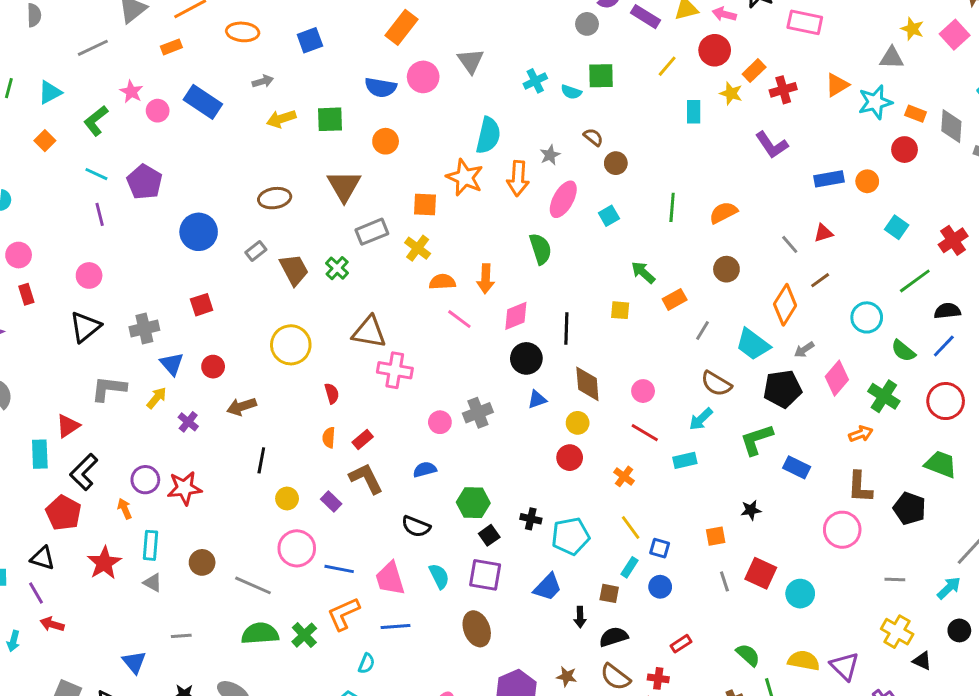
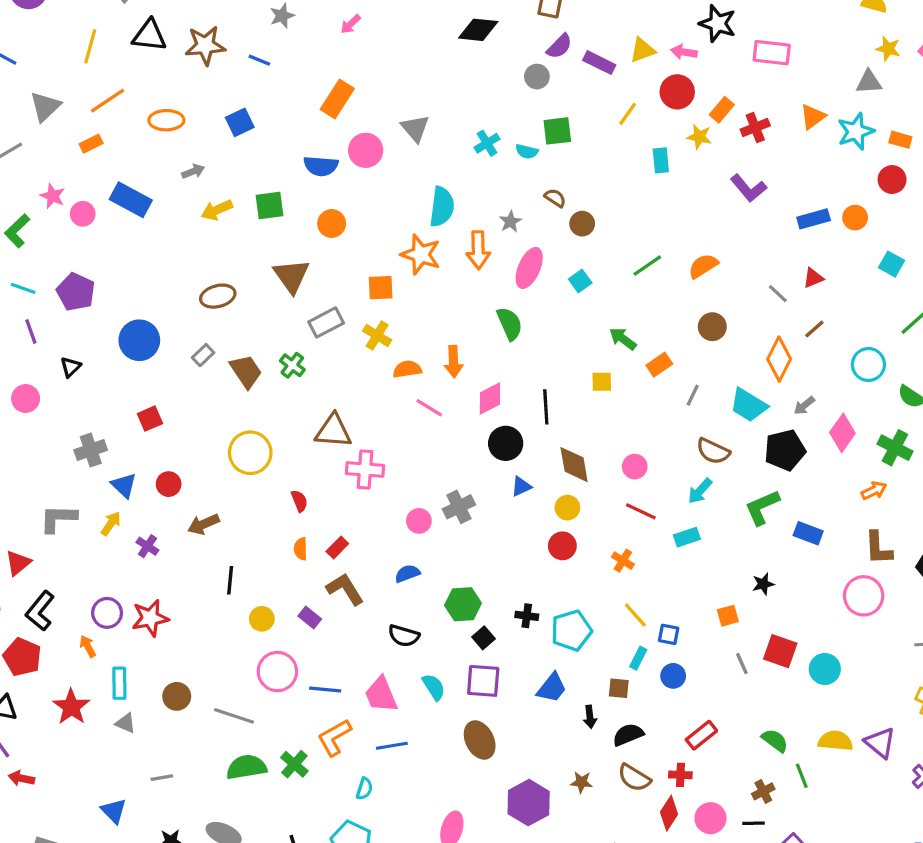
green line: (672, 207) -> (647, 266), turned 56
black triangle: (85, 327) -> (70, 367), moved, size x0.6
red rectangle: (681, 644) -> (701, 735), size x1.4

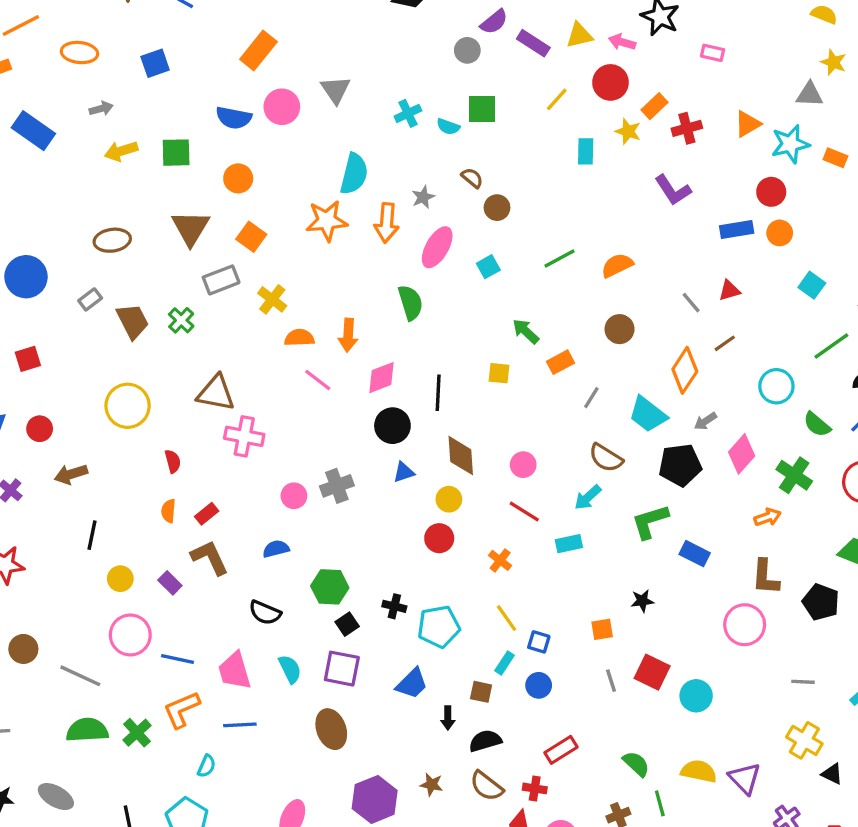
pink rectangle: (772, 53) -> (713, 53), size x0.6
red circle: (892, 180) -> (771, 192), moved
orange star: (421, 254) -> (327, 221), turned -30
orange square: (381, 288) -> (251, 237), moved, turned 32

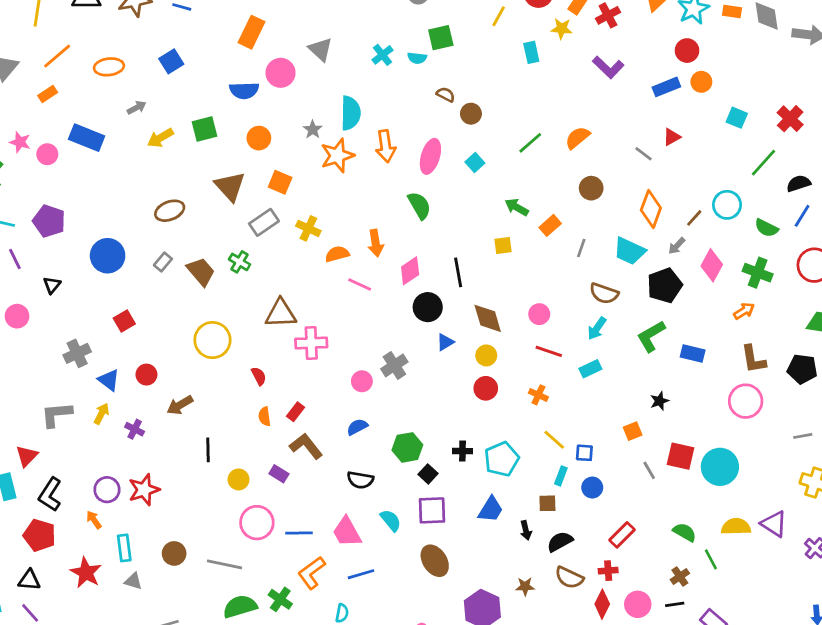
gray star: (423, 197) -> (313, 130), moved
brown line: (725, 343) -> (694, 218), moved
cyan circle: (696, 696) -> (720, 467), size x1.4

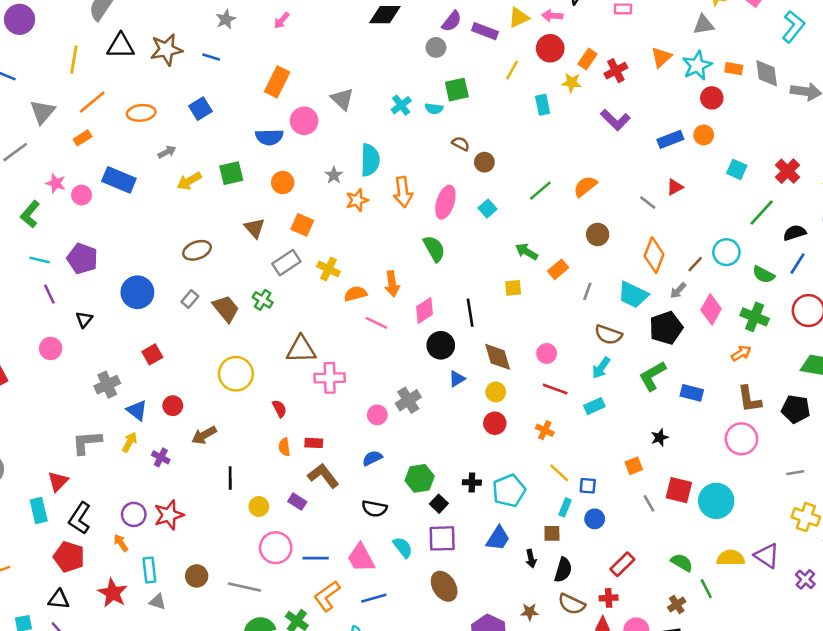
red circle: (687, 51) -> (712, 98), moved
orange star: (337, 156) -> (357, 200), size x0.7
brown triangle: (230, 186) -> (255, 228), size x0.7
red rectangle: (295, 412) -> (314, 443), turned 54
black semicircle: (560, 542) -> (563, 570), turned 135

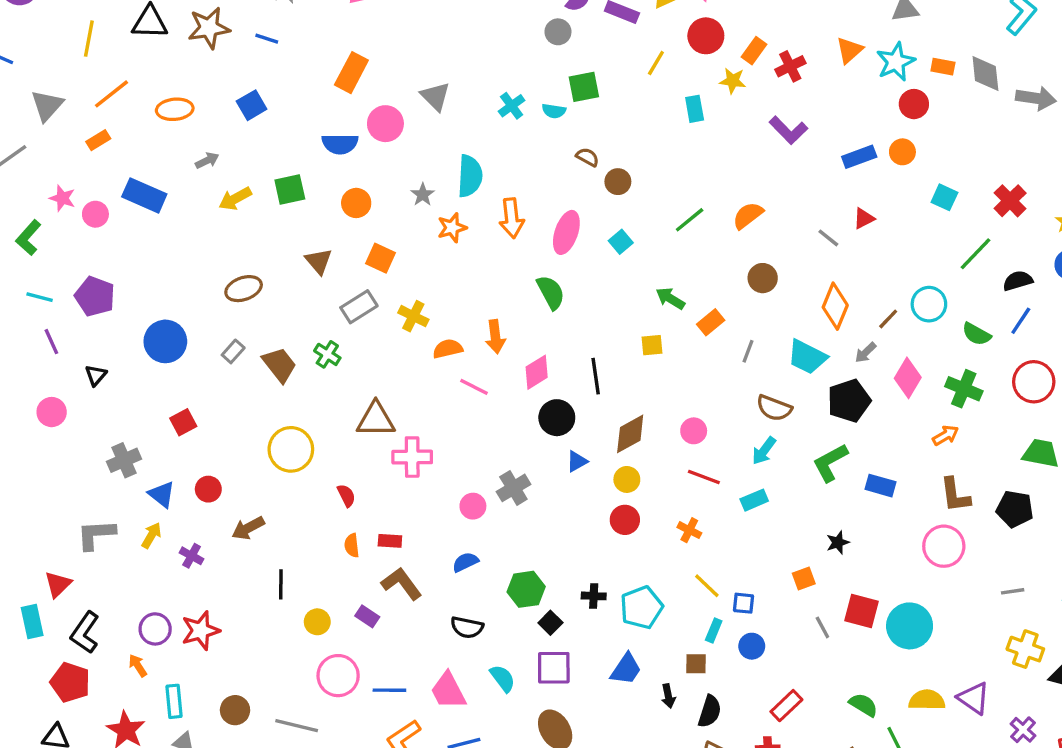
brown diamond: (498, 357) -> (630, 434), turned 76

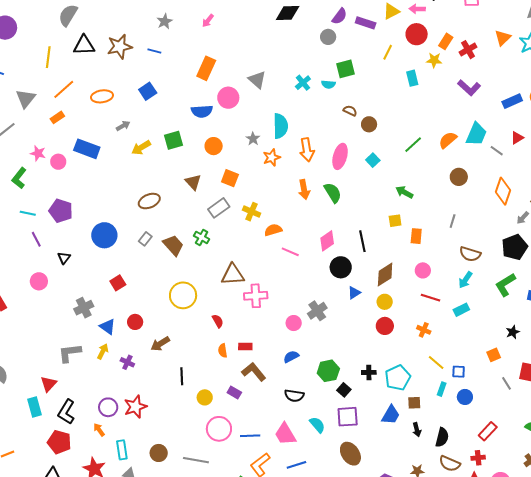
orange rectangle: (711, 322) -> (416, 236), moved, turned -42
orange arrow: (495, 337) -> (304, 189), moved
cyan trapezoid: (807, 357) -> (476, 134), moved, turned -90
brown square: (696, 664) -> (414, 403), moved

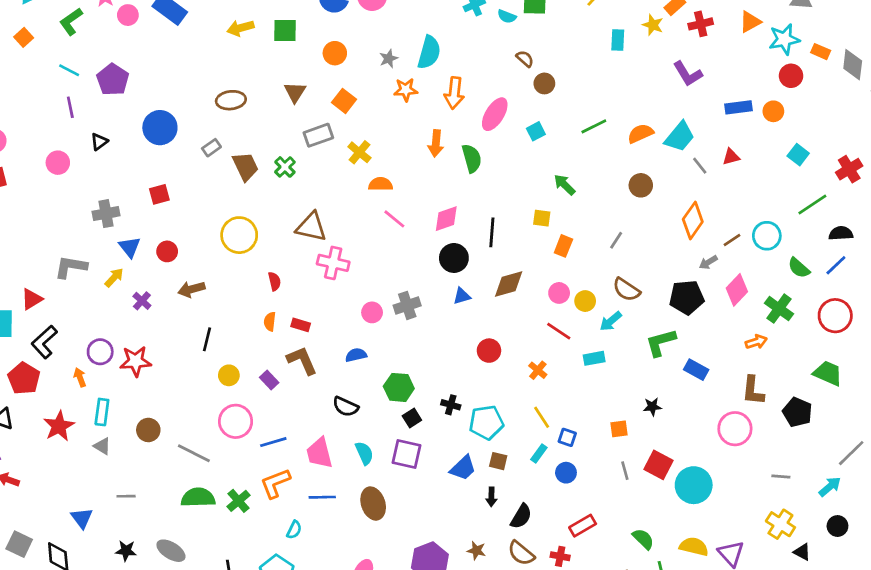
yellow circle: (385, 302) -> (585, 301), moved
blue line: (250, 436) -> (273, 442), turned -30
brown ellipse: (350, 454) -> (373, 504), moved

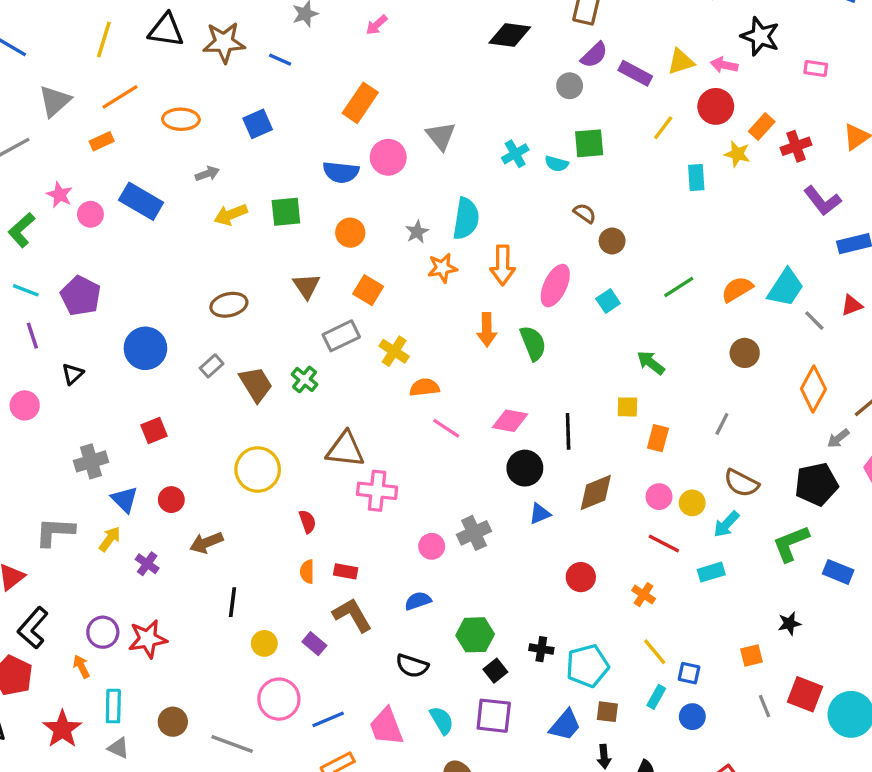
purple L-shape: (688, 74) -> (822, 201), moved
pink diamond: (446, 219) -> (510, 421), turned 36

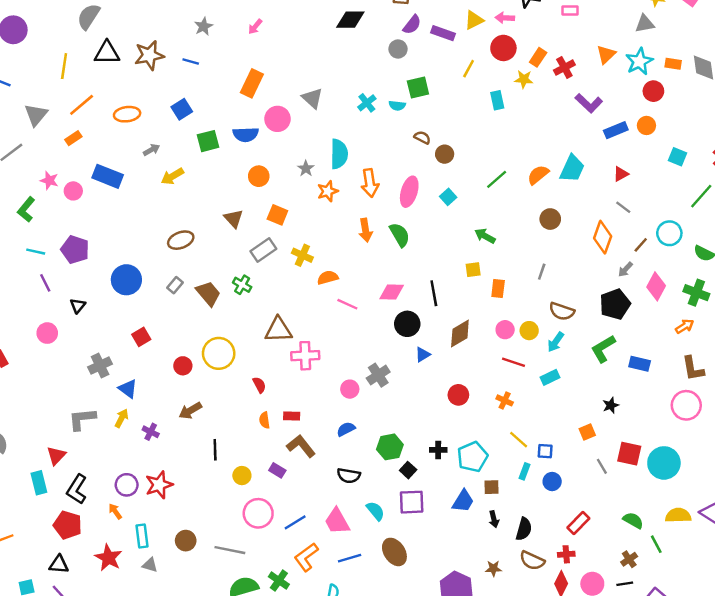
green square: (286, 212) -> (208, 141), moved
gray line: (814, 321) -> (623, 207), moved
red circle: (171, 500) -> (183, 366), moved

